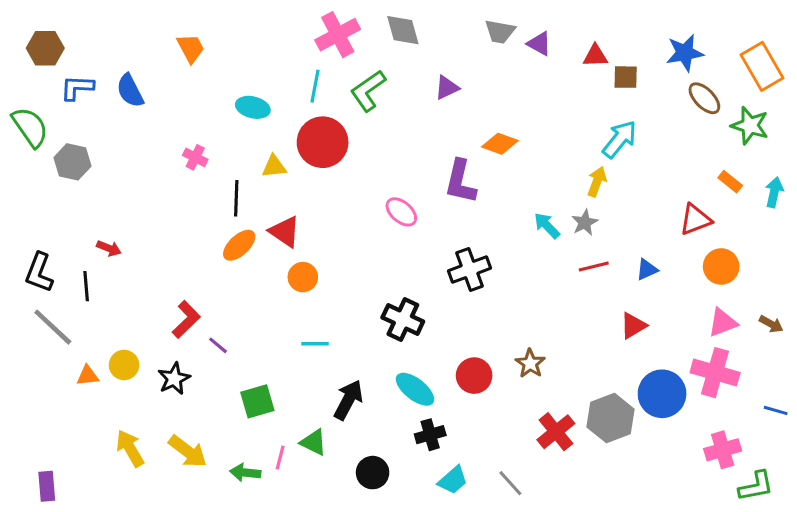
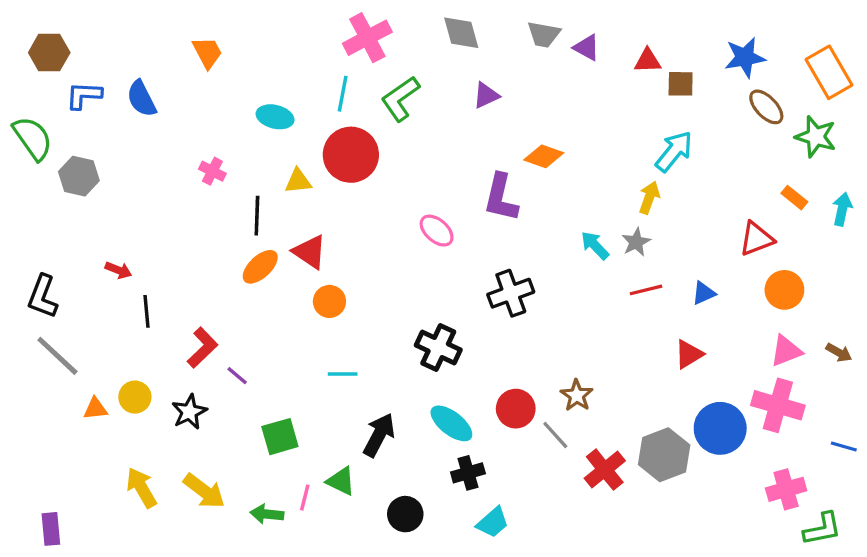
gray diamond: (403, 30) -> (461, 33), moved
black line: (86, 286) -> (146, 311), moved
gray line: (510, 483) -> (555, 435), moved

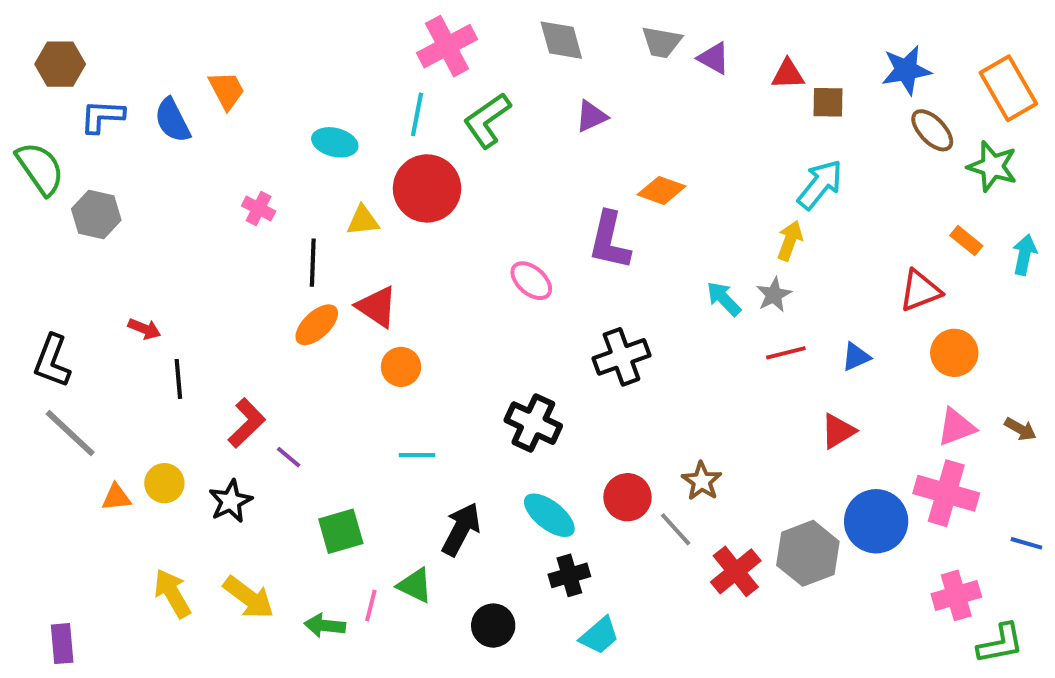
orange trapezoid: (207, 53) -> (227, 90), moved

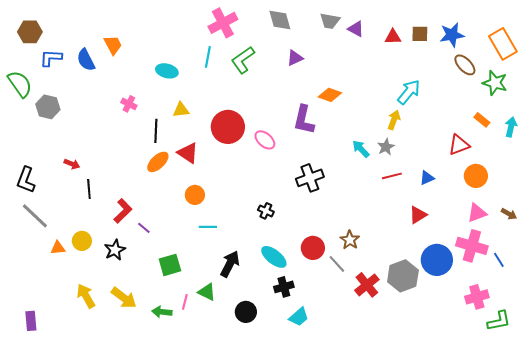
brown square: (828, 102) -> (420, 34), moved
red circle: (427, 188) -> (228, 127), moved
orange circle: (401, 367) -> (195, 195), moved
black cross: (533, 423) -> (266, 211), size x0.6
blue line: (1026, 543) -> (499, 260), moved, turned 42

